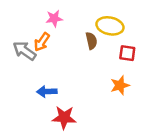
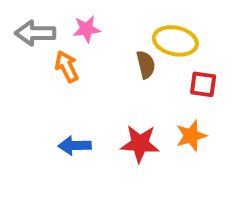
orange arrow: (42, 42) -> (67, 67), turned 120
gray arrow: (24, 51) -> (35, 33), moved, turned -35
red star: (64, 118) -> (140, 144), moved

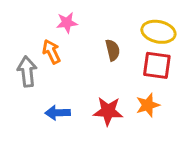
gray arrow: (35, 33) -> (27, 72), moved, turned 84
yellow ellipse: (175, 41) -> (158, 32), moved
red square: (203, 84) -> (157, 65), size x1.4

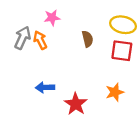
gray arrow: (27, 72) -> (22, 38), moved, turned 30
orange star: (148, 105) -> (115, 92), moved
red star: (108, 111) -> (76, 104), moved, turned 30

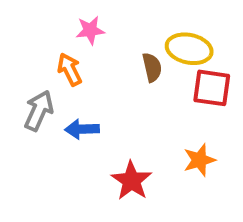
yellow ellipse: (123, 25) -> (189, 49), moved
gray arrow: (22, 38) -> (39, 111), moved
blue arrow: (45, 87) -> (82, 129), moved

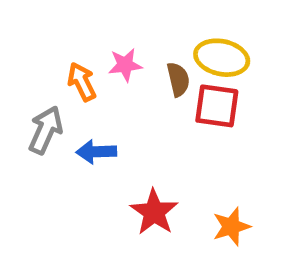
pink star: (90, 30) -> (125, 65), moved
red square: (212, 88) -> (217, 106), moved
orange star: (199, 160) -> (231, 227), moved

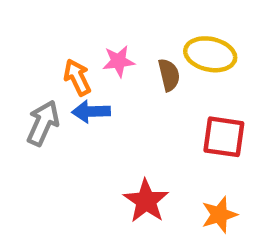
red square: (217, 106) -> (224, 137), moved
blue arrow: (96, 152) -> (91, 112), moved

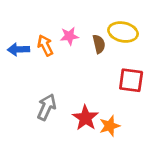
blue arrow: (91, 112) -> (18, 49), moved
gray arrow: (43, 123) -> (47, 107), moved
orange star: (219, 215) -> (110, 126), moved

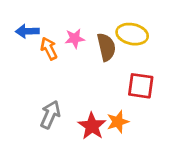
brown semicircle: (99, 44) -> (106, 47), size x1.4
blue arrow: (18, 49) -> (27, 31), moved
orange star: (110, 126) -> (118, 122), moved

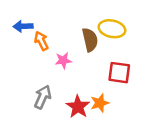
pink star: (75, 38) -> (63, 60), moved

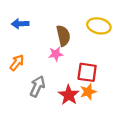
brown semicircle: (90, 40) -> (63, 36), moved
orange arrow: (41, 41) -> (17, 63), moved, turned 63
red square: (119, 73) -> (87, 72), moved

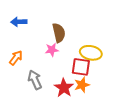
yellow ellipse: (99, 26) -> (91, 53), moved
gray arrow: (37, 86) -> (35, 80), turned -48

